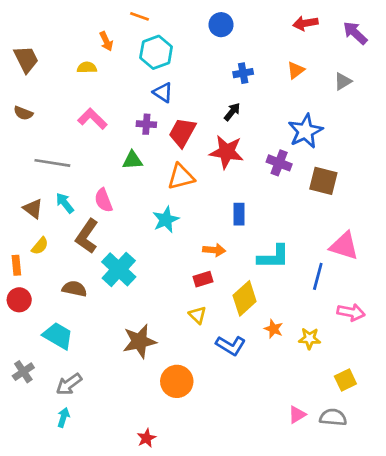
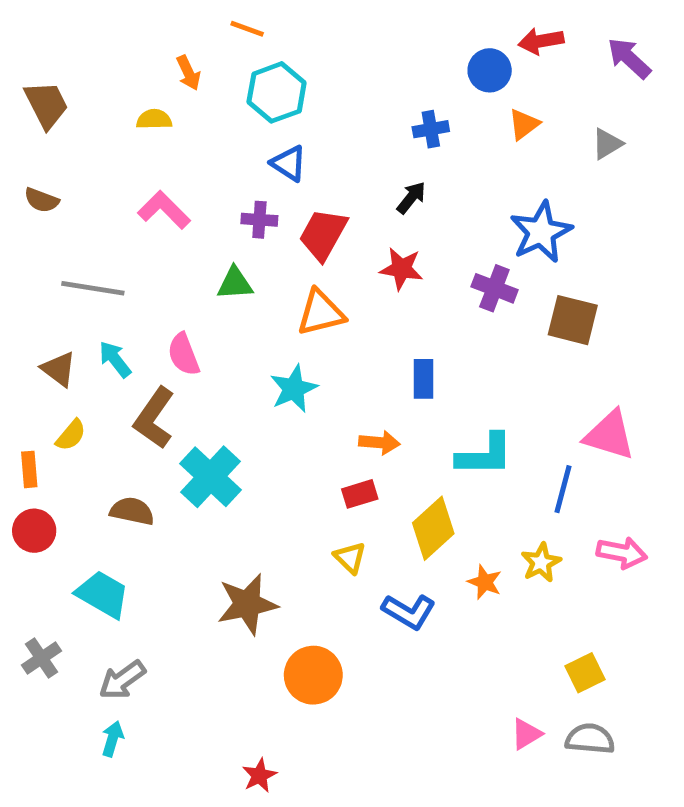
blue circle: (221, 25) -> (490, 70), moved
red star: (227, 152) -> (401, 269), size x0.7
yellow star: (310, 339) -> (541, 562), moved, turned -30
yellow square: (345, 380) -> (585, 673), moved

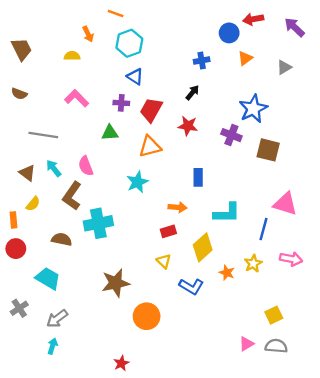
cyan cross: (210, 477) -> (98, 223), turned 36

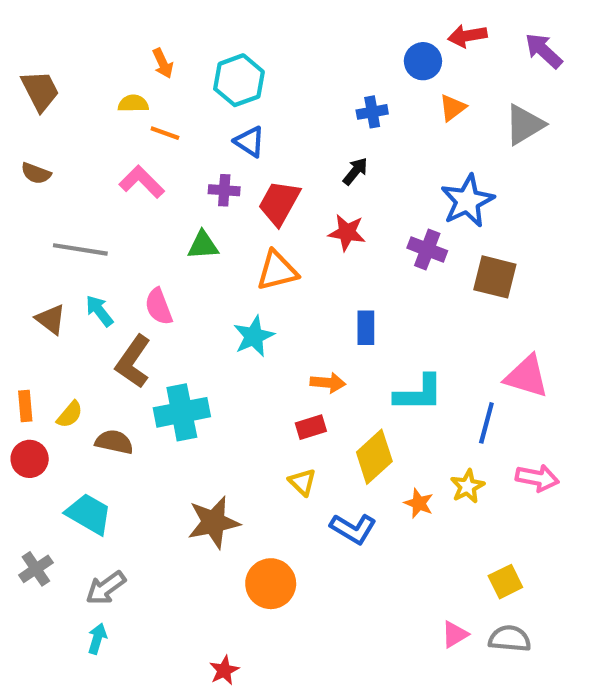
orange line: (116, 13) -> (165, 133), moved
gray triangle: (284, 67) -> (525, 125), size x1.5
yellow semicircle: (33, 204) -> (70, 414), moved

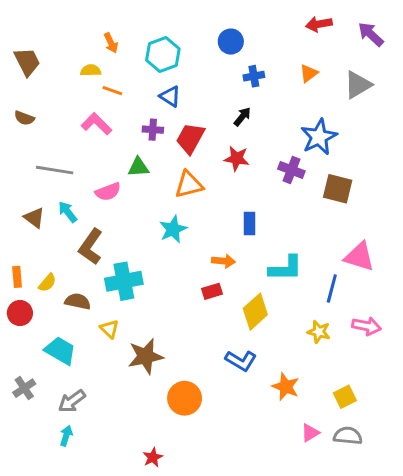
blue circle: (423, 61) -> (231, 42), moved
pink semicircle: (159, 307) -> (108, 192), moved, turned -90
yellow triangle: (302, 482) -> (109, 329), moved
yellow star: (467, 486) -> (319, 332), turned -30
orange star: (419, 503) -> (286, 387), moved, size x1.4

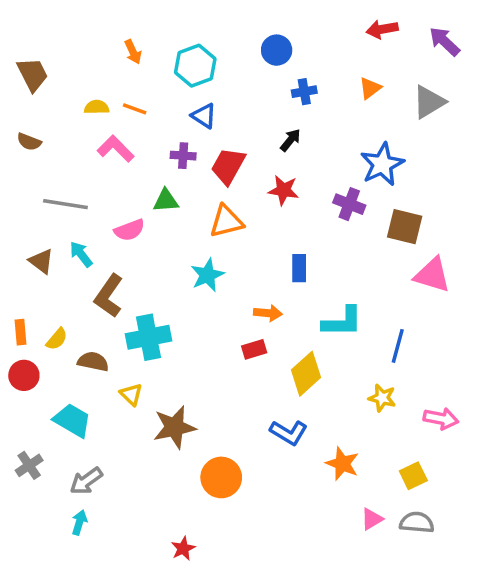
yellow semicircle: (91, 70) -> (97, 107), moved
pink triangle: (359, 257) -> (432, 275), moved
pink arrow: (367, 326) -> (441, 419), moved

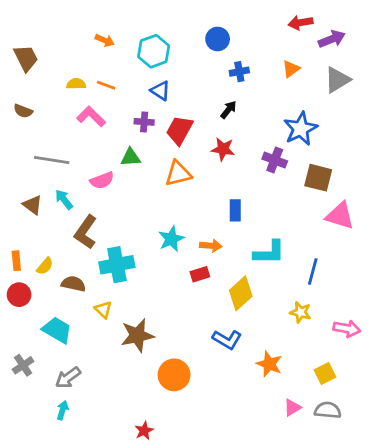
purple arrow: (444, 41) -> (332, 39), moved, turned 115
orange arrow: (133, 52) -> (105, 40), turned -42
cyan star: (207, 275) -> (171, 239), moved

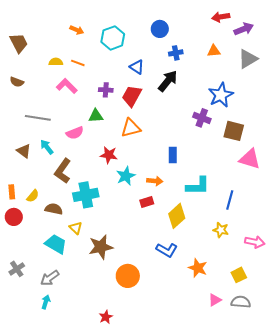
orange triangle: (291, 69) -> (214, 51), turned 32
blue triangle: (160, 91) -> (137, 67), moved
black arrow: (228, 110) -> (168, 81), size x1.6
red star: (223, 149) -> (109, 155), moved
cyan trapezoid: (57, 330) -> (56, 244), moved

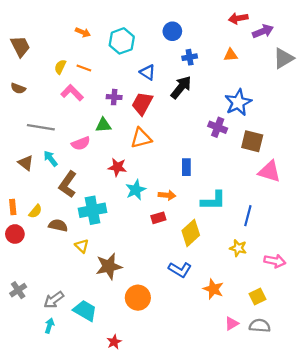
gray triangle: (248, 59) -> (283, 58), moved
yellow semicircle: (56, 62) -> (60, 67), turned -64
cyan trapezoid: (56, 244) -> (85, 311), moved

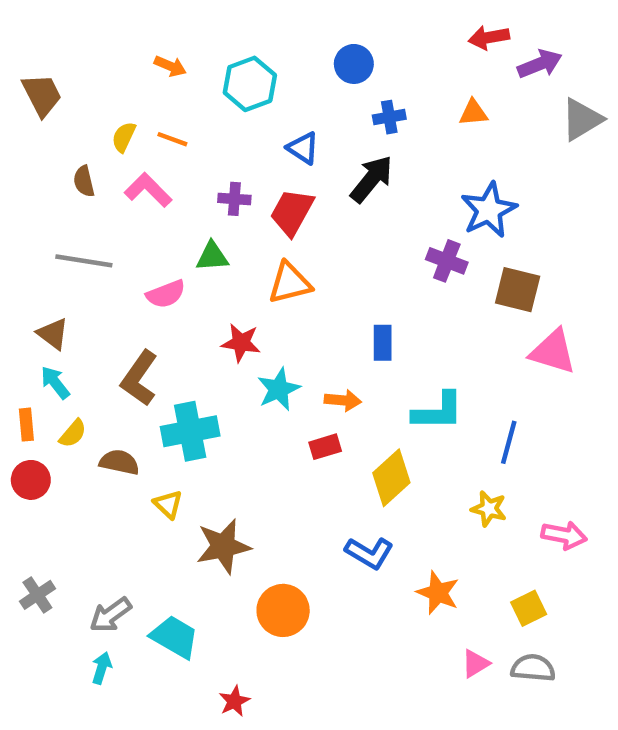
brown semicircle: (18, 88) -> (84, 181), moved, turned 56
cyan arrow: (50, 159) -> (55, 383), moved

